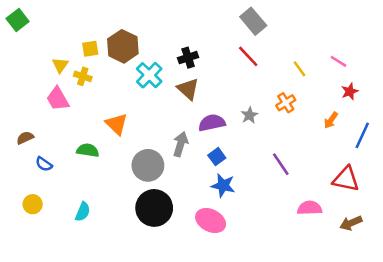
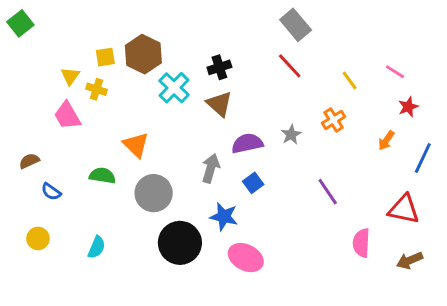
gray circle: (148, 165) -> (154, 193), moved
blue star: (223, 185) -> (224, 217), moved
pink semicircle: (310, 208) -> (361, 243), turned -85

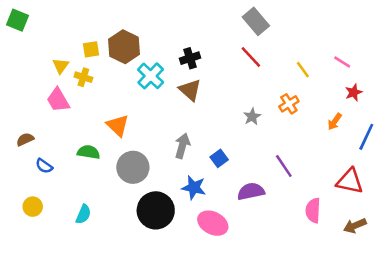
green square: (20, 23) -> (17, 20), turned -30
purple semicircle: (247, 143) -> (251, 191), moved

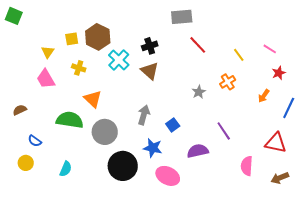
gray rectangle: (256, 21) -> (182, 17), moved, turned -55
yellow cross: (83, 77) -> (79, 68), moved
green semicircle: (88, 152) -> (70, 120), size x1.5
blue semicircle: (44, 166) -> (35, 141), moved

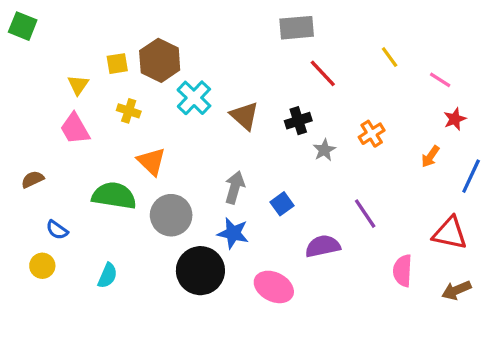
black cross: (150, 46) -> (298, 121), moved
yellow line: (239, 55) -> (390, 57), moved
blue star: (153, 148) -> (233, 233), moved

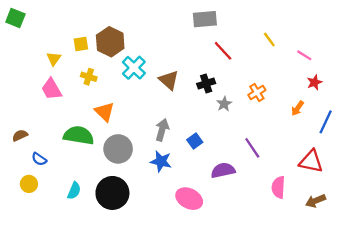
brown semicircle: (33, 179) -> (20, 135), moved
black circle: (200, 271) -> (112, 193), moved

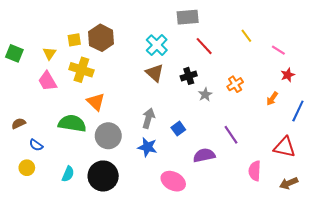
green square: (15, 18) -> (14, 53), moved
cyan cross: (134, 68) -> (157, 45), moved
yellow cross: (89, 77) -> (81, 70), size x1.6

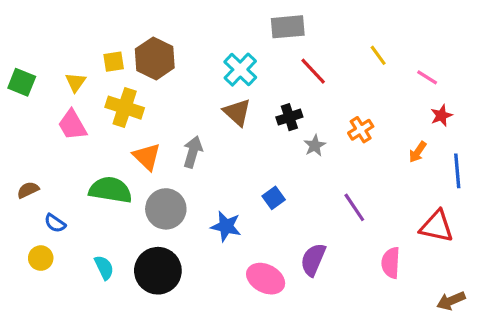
blue line: (298, 111) -> (457, 171), turned -30
gray arrow: (148, 118) -> (193, 152), moved
purple semicircle: (204, 155) -> (313, 260), moved, turned -55
cyan semicircle: (68, 174) -> (104, 268), turned -49
brown arrow: (289, 183) -> (451, 301), moved

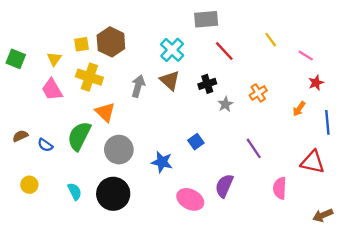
gray arrow: (193, 152) -> (138, 86), moved
green semicircle: (110, 190) -> (79, 136), turned -72
blue semicircle: (55, 223) -> (45, 145), moved

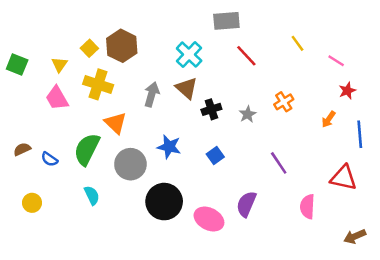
yellow square: (81, 44) -> (89, 48), turned -35
black cross: (207, 84) -> (211, 109), moved
blue star: (162, 162) -> (169, 147), moved
cyan semicircle: (75, 191) -> (92, 195), moved
black circle: (113, 194) -> (164, 202), moved

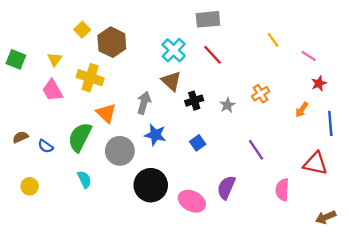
yellow square: (89, 48) -> (82, 30), moved
red line: (246, 56) -> (212, 55), moved
gray arrow: (152, 94) -> (144, 103), moved

